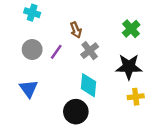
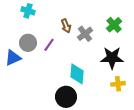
gray cross: (90, 51) -> (85, 34), moved
blue triangle: (29, 89) -> (13, 58), moved, turned 42

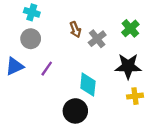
gray circle: (28, 43) -> (31, 39), moved
purple line: (49, 45) -> (47, 69), moved

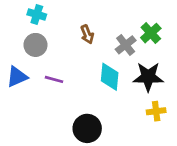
gray cross: (97, 39) -> (126, 45), moved
purple line: (47, 69) -> (54, 79), turned 70
cyan diamond: (88, 85) -> (110, 77), moved

